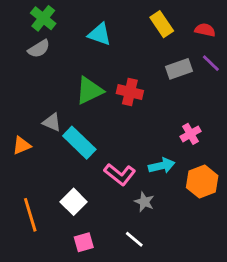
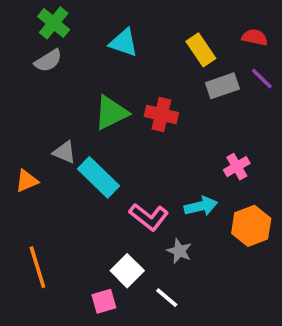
yellow rectangle: (162, 24) -> (201, 50), moved
white square: (74, 202) -> (127, 271), moved

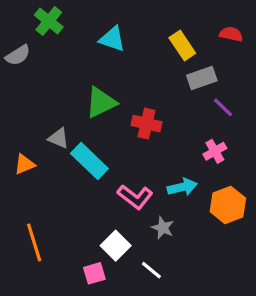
gray semicircle: (48, 61) -> (18, 55), moved
purple line: (262, 79) -> (223, 107), moved
red cross: (161, 115) -> (146, 124), moved

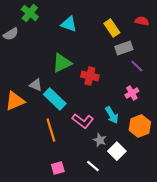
orange triangle: (24, 164) -> (15, 101), size x1.5
cyan arrow: (182, 187) -> (112, 115), turned 72
orange line: (34, 242) -> (51, 130), moved
white square: (116, 246) -> (117, 151), moved

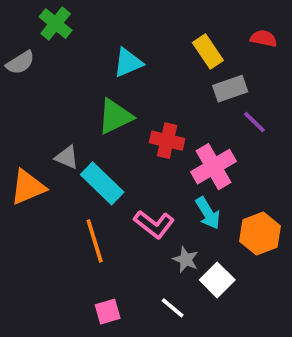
cyan triangle: (69, 24) -> (128, 63), moved, turned -42
pink cross: (132, 93) -> (214, 167), moved, size x1.6

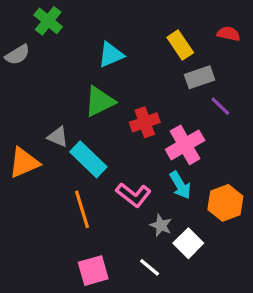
red cross: (167, 141) -> (145, 122), turned -32
pink square: (108, 312) -> (93, 271), size x1.4

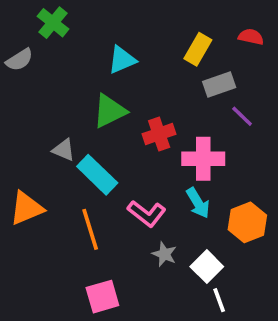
yellow rectangle: (180, 45) -> (198, 49), turned 64
pink cross: (185, 145) -> (203, 159), turned 30
orange triangle: (24, 163) -> (27, 208), moved
gray star: (161, 225) -> (164, 254), moved
white line: (150, 267) -> (219, 300), moved, turned 30

